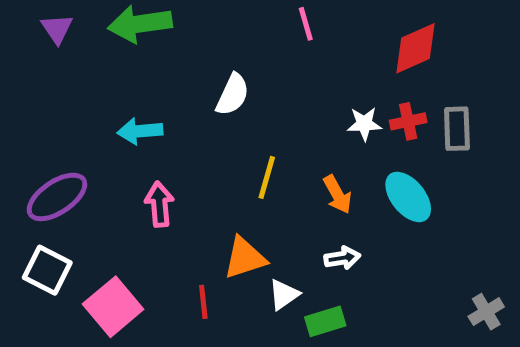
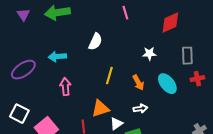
red cross: (408, 121) -> (197, 79), moved
purple ellipse: (57, 197) -> (23, 70), moved

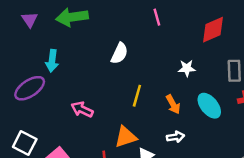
cyan arrow: (57, 57) -> (52, 61), moved, turned -78
pink arrow: (65, 87) -> (82, 109), turned -60

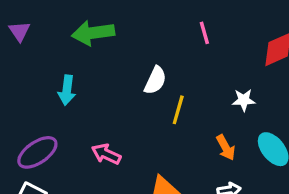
purple triangle: (30, 20) -> (19, 31), moved
purple ellipse: (30, 88) -> (37, 152), moved
yellow line: (137, 96) -> (178, 110), moved

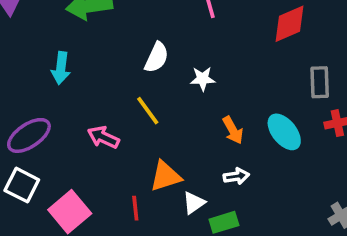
white star: (244, 100) -> (203, 79), moved
yellow line: (178, 110) -> (148, 111), moved, turned -52

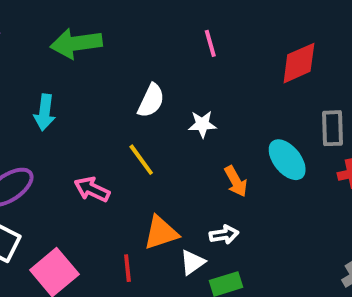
cyan ellipse: (284, 132) -> (287, 160), moved
white arrow: (236, 176) -> (224, 235), moved

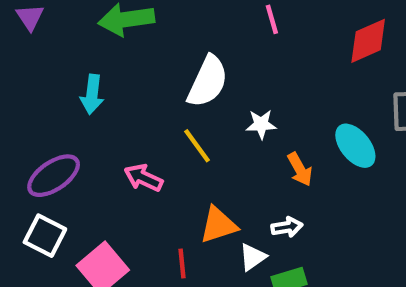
white semicircle: (151, 101) -> (208, 81), size x1.4
white star: (202, 124) -> (261, 124), moved

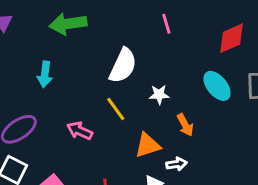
cyan ellipse: (355, 146) -> (217, 86), moved
orange triangle: (218, 225) -> (148, 145), moved

